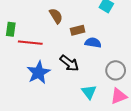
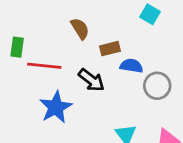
black arrow: (69, 63) -> (91, 80), moved
gray circle: (116, 70) -> (157, 86), moved

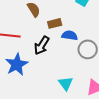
black arrow: (91, 80) -> (42, 45), turned 84

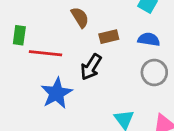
blue semicircle: (70, 35) -> (149, 39), moved

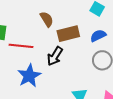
brown rectangle: (109, 37) -> (68, 34), size x1.5
blue semicircle: (149, 39) -> (98, 36), turned -35

